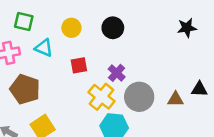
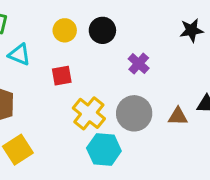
yellow circle: (71, 28) -> (65, 30), moved
purple cross: (117, 73) -> (139, 64), moved

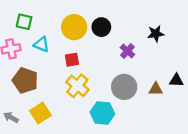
yellow circle: (65, 30) -> (74, 27), size x1.5
black star: (191, 30) -> (156, 34), moved
yellow cross: (89, 113) -> (77, 86), moved

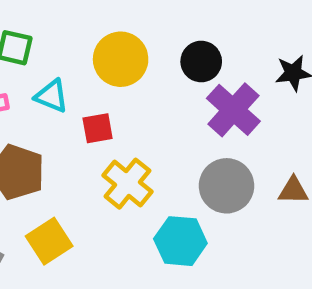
black circle: (101, 27) -> (201, 61), moved
purple cross: (127, 51) -> (233, 110), size x1.6
red square: (72, 60) -> (98, 128), moved

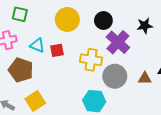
cyan triangle: (52, 96) -> (37, 45), moved
yellow cross: (127, 184) -> (91, 60), moved, turned -30

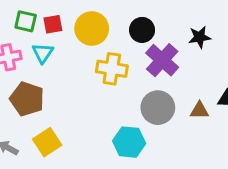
cyan triangle: (37, 45) -> (43, 53), moved, turned 42
red square: (57, 50) -> (53, 24), moved
yellow cross: (91, 60) -> (112, 69), moved

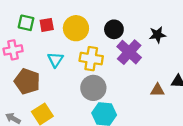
cyan triangle: (43, 53) -> (55, 60), moved
gray circle: (158, 108) -> (93, 88), moved

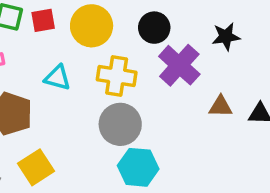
cyan triangle: (55, 60) -> (57, 78), turned -49
brown triangle: (157, 90) -> (221, 106), moved

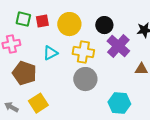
cyan triangle: (57, 78) -> (50, 53), turned -42
cyan hexagon: (138, 167) -> (119, 103), moved

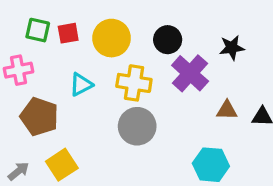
cyan hexagon: (119, 103) -> (211, 165), moved
gray arrow: (11, 107) -> (18, 171), turned 112

